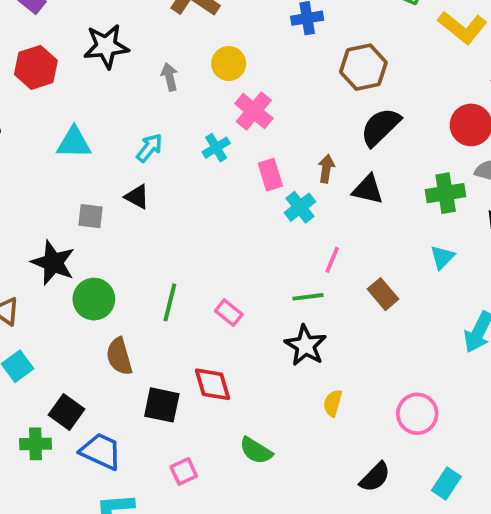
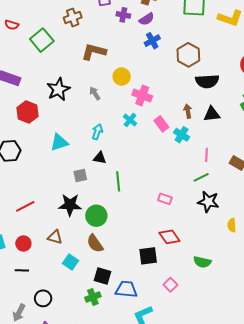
black semicircle: (380, 127) -> (207, 81), turned -120
green line: (170, 302) -> (118, 181), moved
brown semicircle: (119, 356) -> (95, 244), moved

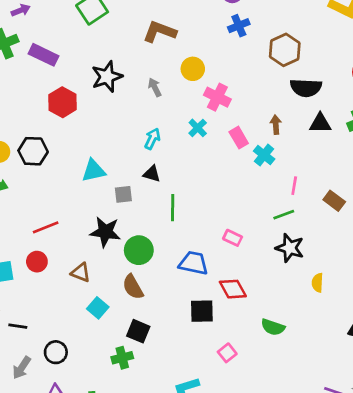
black triangle: (212, 114) -> (320, 123), moved
cyan triangle: (59, 142) -> (94, 171), moved
red circle: (23, 243) -> (37, 262), moved
black line: (22, 270) -> (18, 326), moved
blue trapezoid: (126, 289) -> (194, 263), moved

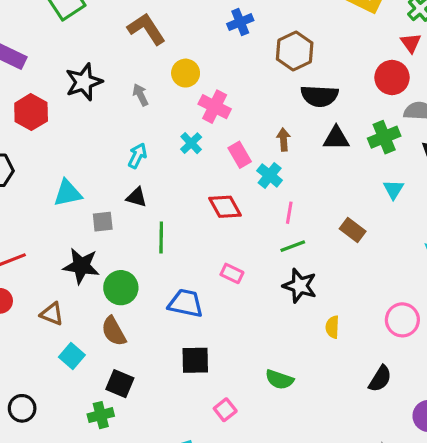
brown L-shape: (160, 32) -> (146, 29), turned 36
pink line: (294, 186) -> (289, 213), moved
red diamond: (233, 289) -> (225, 207), moved

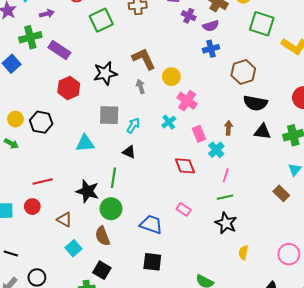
brown L-shape: (146, 29) -> (144, 59), moved
gray square: (103, 222) -> (109, 115), moved, size x1.5
brown rectangle: (353, 230) -> (281, 193), moved
green line: (161, 237) -> (113, 178), moved

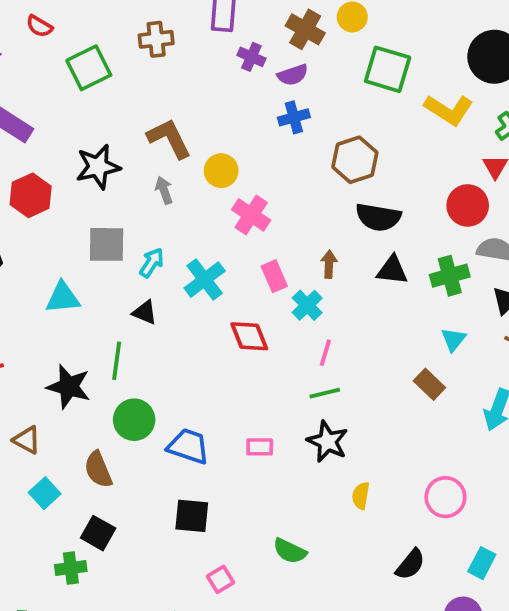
cyan cross: (169, 122) -> (205, 280), moved, size x1.5
green circle: (111, 209) -> (134, 420), moved
pink rectangle: (184, 209) -> (260, 447), moved, turned -32

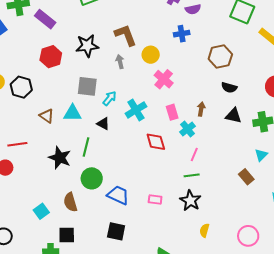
blue cross: (294, 117) -> (182, 34), moved
black semicircle: (378, 217) -> (229, 88), size x0.7
cyan triangle: (63, 298) -> (73, 113), moved
brown triangle: (27, 440) -> (47, 116), moved
black square: (98, 533) -> (67, 235), turned -36

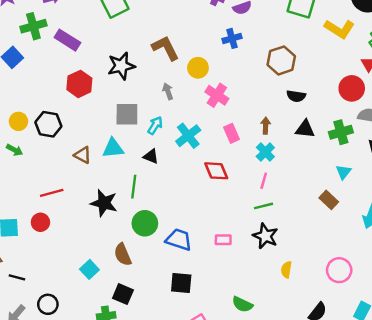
gray arrow: (120, 62) -> (168, 91), moved
cyan cross: (187, 129) -> (265, 152), moved
black square: (67, 235) -> (123, 294), turned 30

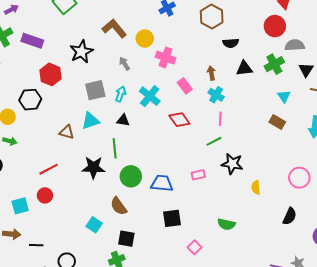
black hexagon: (48, 124) -> (30, 100), moved
green line: (263, 206) -> (214, 141), moved

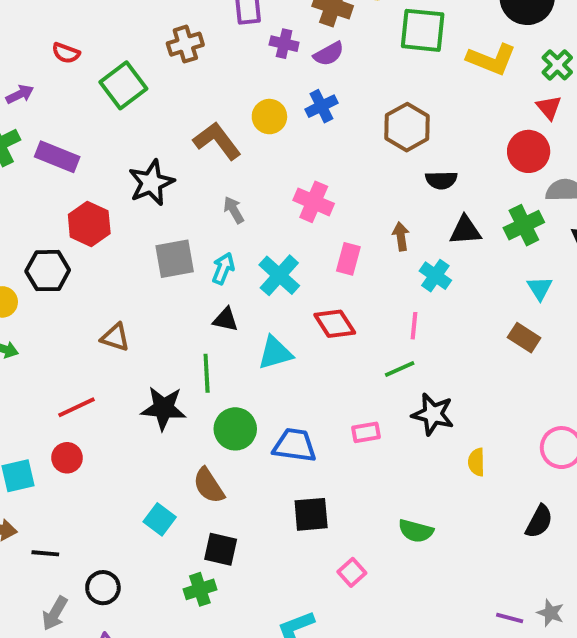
yellow circle: (145, 39) -> (269, 117), moved
pink rectangle: (185, 86) -> (348, 259), turned 49
cyan cross: (216, 95) -> (435, 276), moved
cyan triangle: (90, 121) -> (275, 353), moved

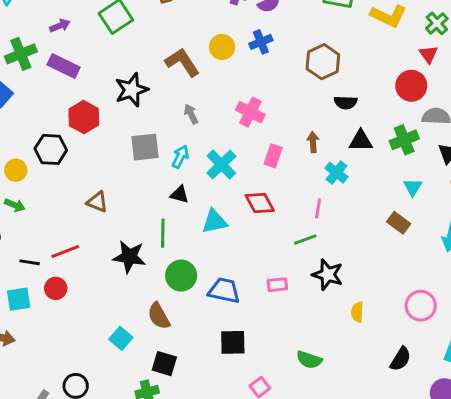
purple arrow: (20, 94) -> (60, 26), moved
black line: (45, 553) -> (30, 262), moved

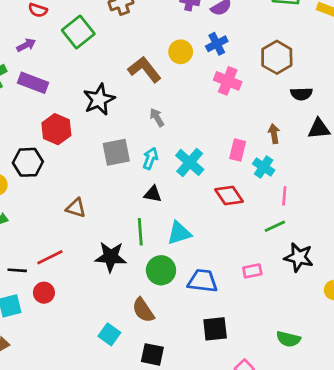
pink cross: (250, 112) -> (228, 81), moved
cyan cross: (336, 173) -> (264, 167), moved
cyan triangle: (214, 221) -> (179, 233), moved

